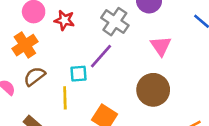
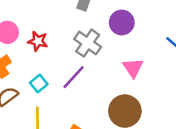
cyan square: (79, 74) -> (39, 84), moved, turned -36

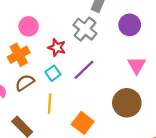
red star: (38, 41) -> (57, 48), moved
gray cross: (88, 43) -> (85, 29), moved

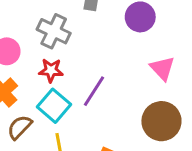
gray cross: (85, 29) -> (54, 31), moved
cyan square: (53, 73) -> (54, 106), size x1.5

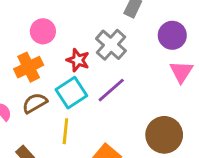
gray cross: (54, 31) -> (111, 45), moved
pink triangle: (162, 68) -> (181, 72), moved

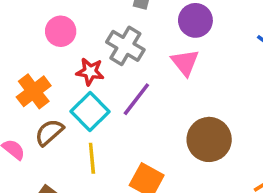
pink circle: (43, 31) -> (61, 31), moved
pink triangle: (181, 72) -> (185, 62), moved

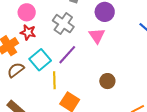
red star: (90, 72) -> (28, 32), moved
brown circle: (209, 139) -> (107, 81), size x0.6
yellow line: (92, 158) -> (54, 80), moved

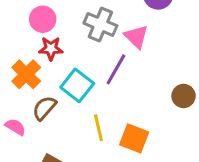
pink triangle: (97, 36) -> (136, 37), moved
yellow line: (54, 80) -> (98, 128), moved

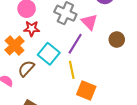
brown circle: (184, 96) -> (117, 40), moved
yellow line: (98, 128) -> (72, 70), moved

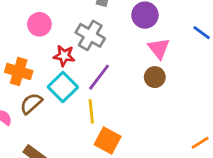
pink triangle: (89, 22) -> (159, 48), moved
red star: (32, 29) -> (64, 56), moved
orange cross: (15, 46) -> (19, 72), turned -36

